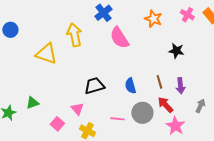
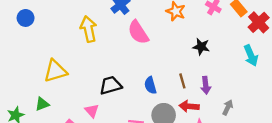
blue circle: (10, 30) -> (26, 18), moved
yellow triangle: (46, 54) -> (55, 71), moved, turned -35
red arrow: (165, 105) -> (189, 106), turned -42

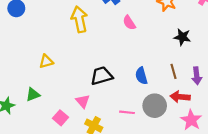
pink semicircle: (138, 32) -> (129, 23), size x0.6
black star: (201, 47) -> (182, 37), moved
yellow triangle: (55, 71) -> (46, 61), size x0.6

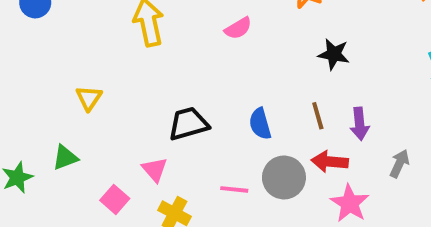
pink semicircle: (129, 23) -> (238, 28), turned -88
yellow triangle: (46, 61) -> (89, 98), turned -40

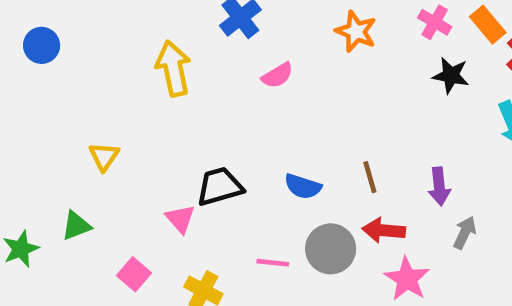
black star: (334, 54) -> (451, 75), moved
blue semicircle: (260, 124) -> (303, 186), turned -56
purple arrow: (360, 124) -> (439, 186), moved
pink triangle: (155, 170) -> (180, 219), moved

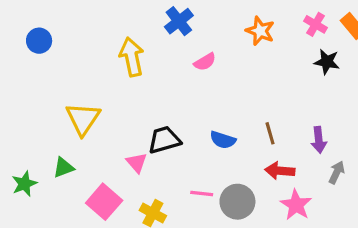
yellow triangle: (104, 156) -> (83, 119), size x1.6
gray circle: (331, 249) -> (237, 202), moved
pink square: (134, 274) -> (104, 202), size x1.5

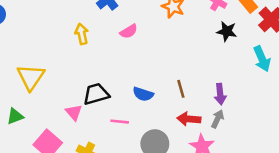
yellow arrow: (132, 57) -> (82, 34), moved, size x0.7
gray arrow: (337, 172) -> (218, 119), moved
pink line: (202, 194) -> (120, 122), moved

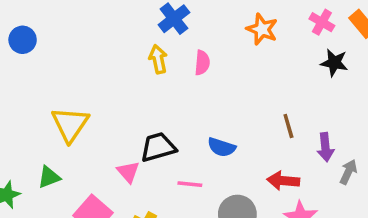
pink semicircle: (129, 31) -> (202, 63), turned -54
yellow arrow: (82, 34) -> (158, 59), moved
brown line: (181, 89) -> (288, 126), moved
gray arrow: (218, 119) -> (348, 172), moved

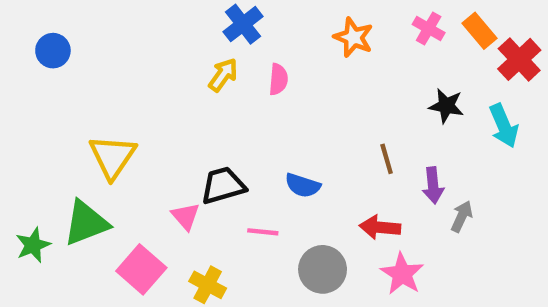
yellow arrow: (158, 59) -> (223, 75), turned 48
black star: (334, 63) -> (446, 106), moved
green triangle: (49, 177) -> (86, 223), size x1.6

